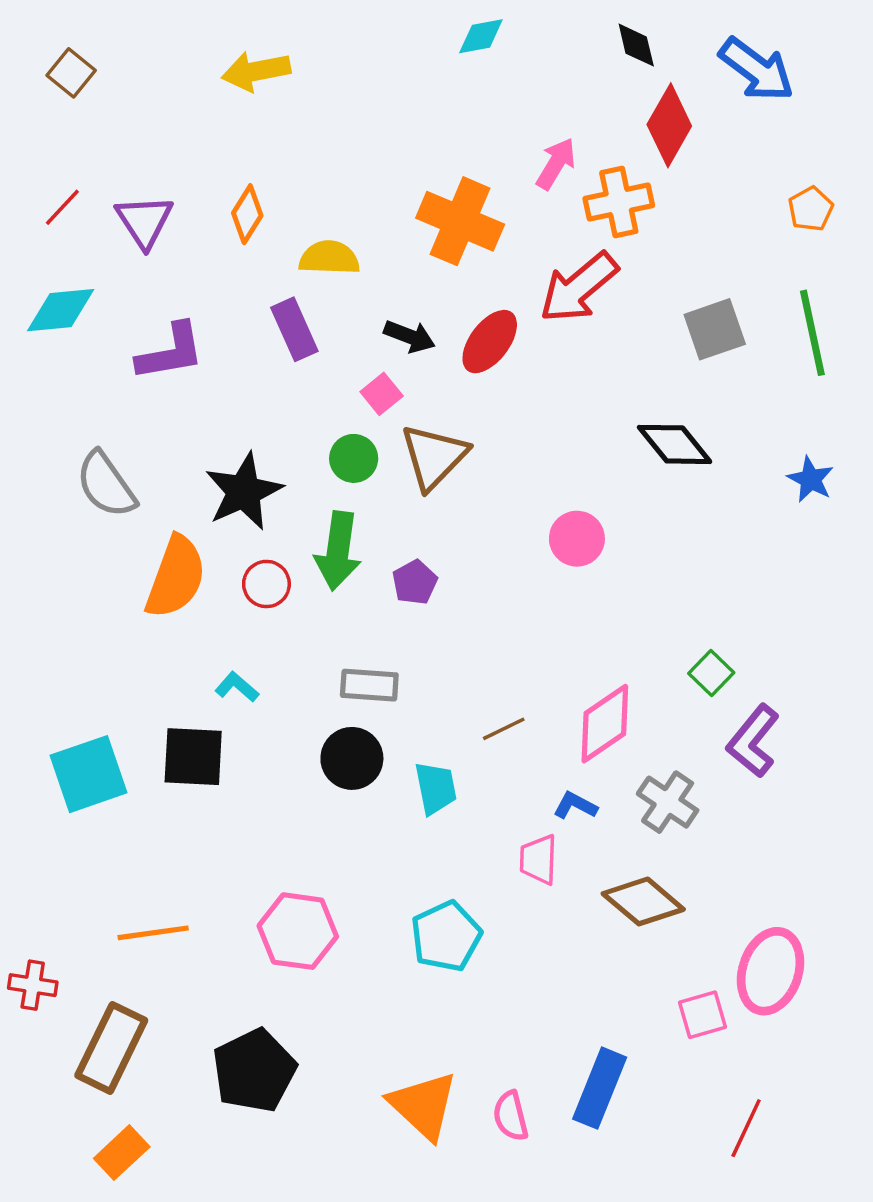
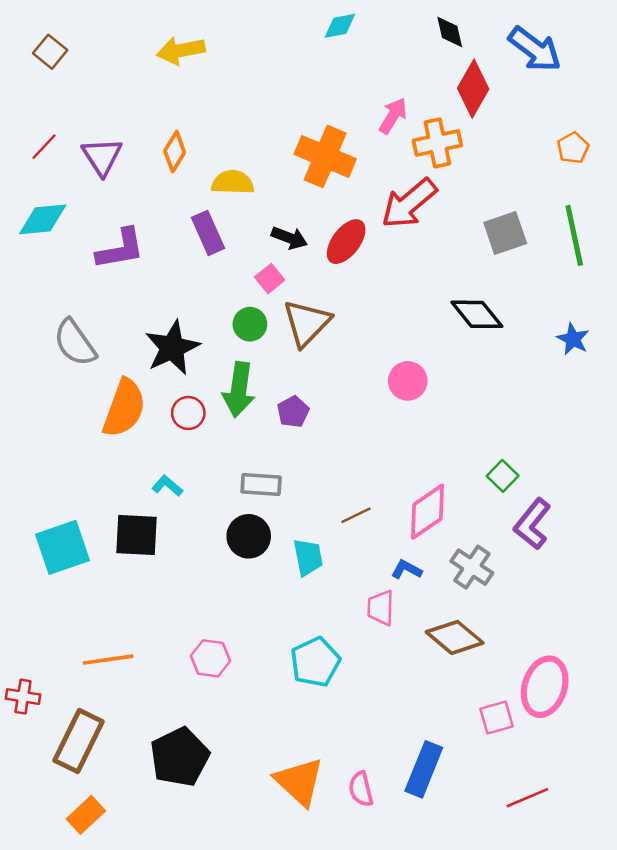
pink hexagon: (298, 931) -> (210, 658), size x0.7
red line: (746, 1128) -> (527, 798), turned 42

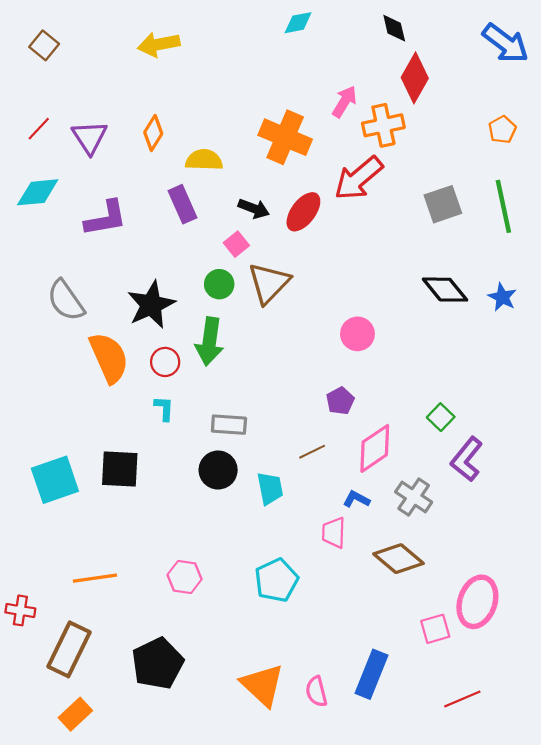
blue arrow: (535, 49) -> (506, 43), moved
black diamond: (477, 314) -> (445, 290), moved
orange semicircle: (124, 408) -> (109, 358), turned -44
purple pentagon: (293, 412) -> (340, 401), moved
cyan L-shape: (167, 486) -> (164, 408), moved, turned 52

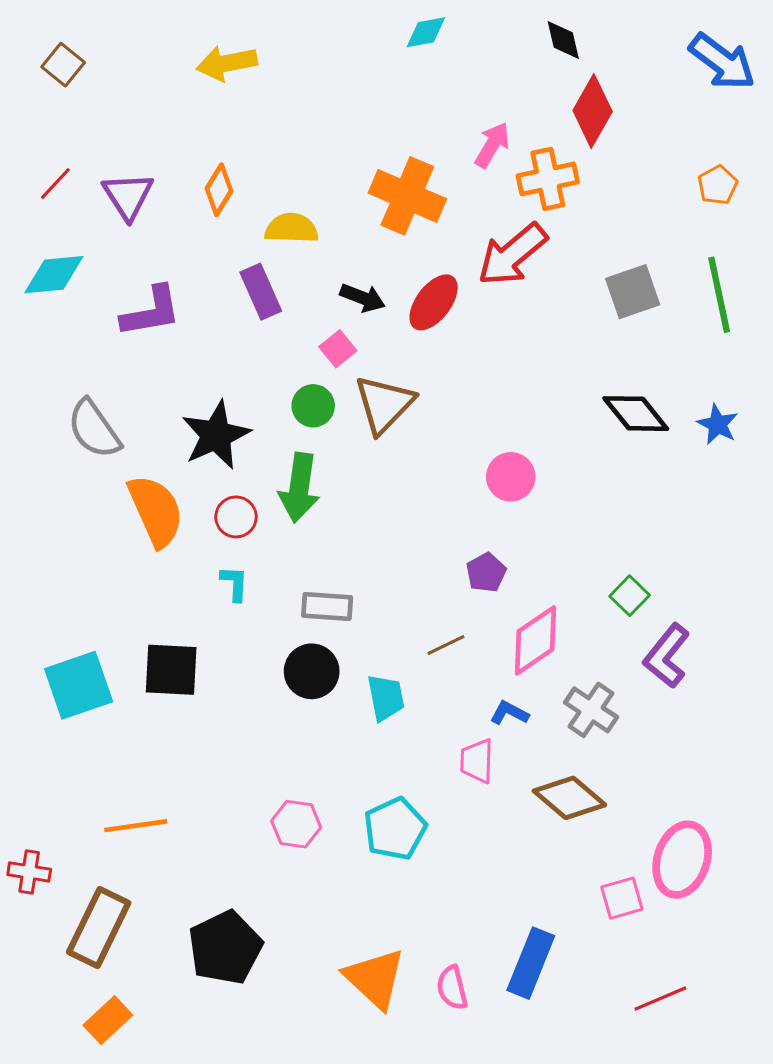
pink hexagon: (185, 577) -> (296, 824), moved

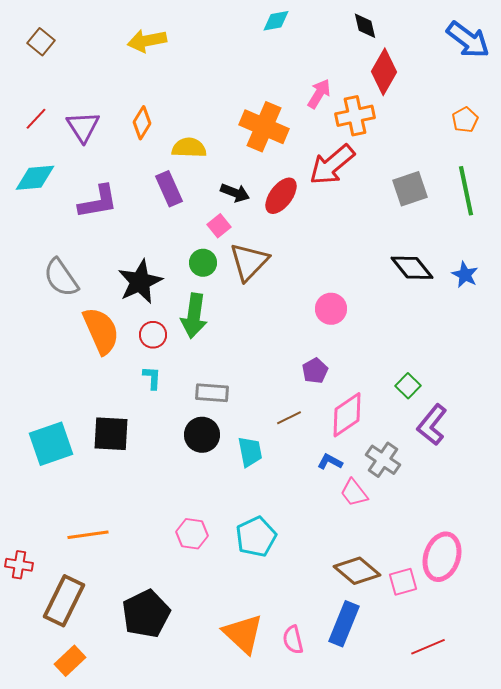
pink trapezoid: (477, 761) -> (354, 493), moved, turned -40
brown diamond: (569, 798) -> (357, 571), moved

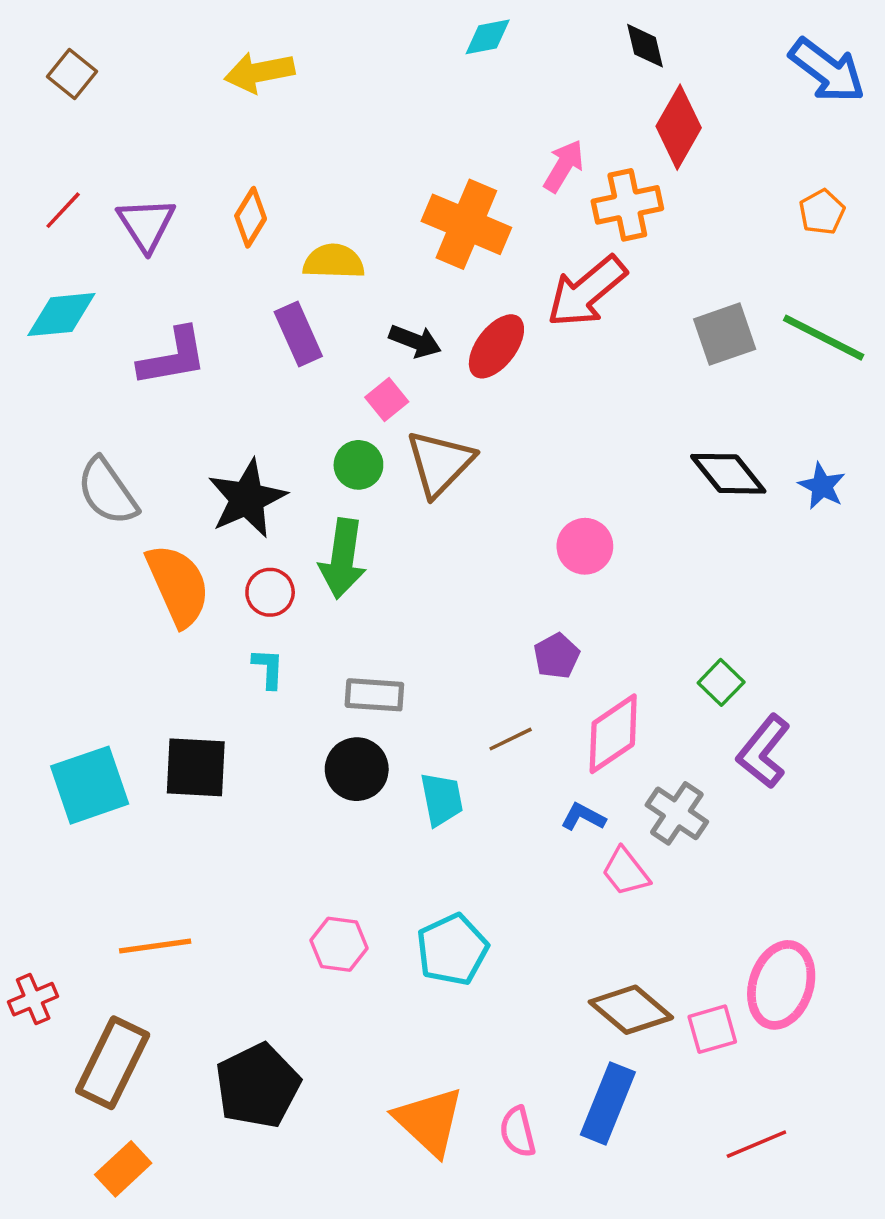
green line: (466, 191) -> (824, 338), turned -51
red cross: (19, 565) -> (33, 999), turned -32

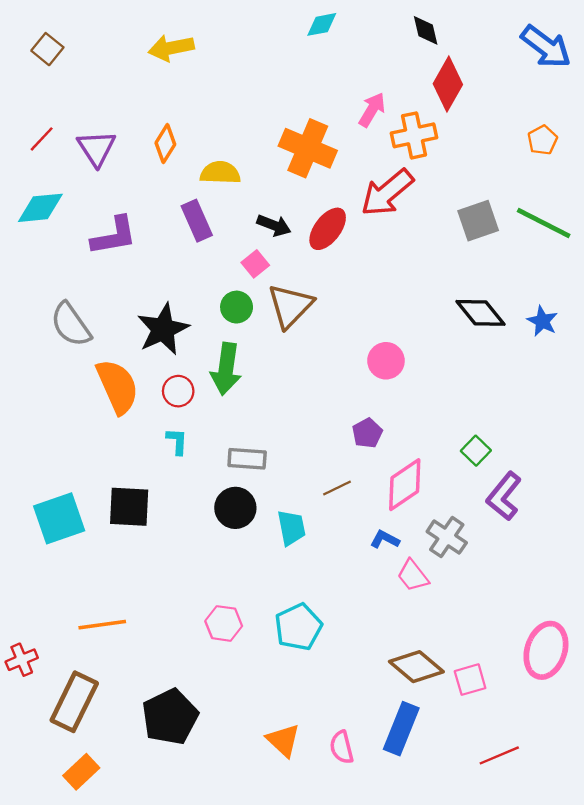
pink ellipse: (781, 985) -> (546, 650), moved
orange triangle: (429, 1121) -> (283, 740), size x0.7

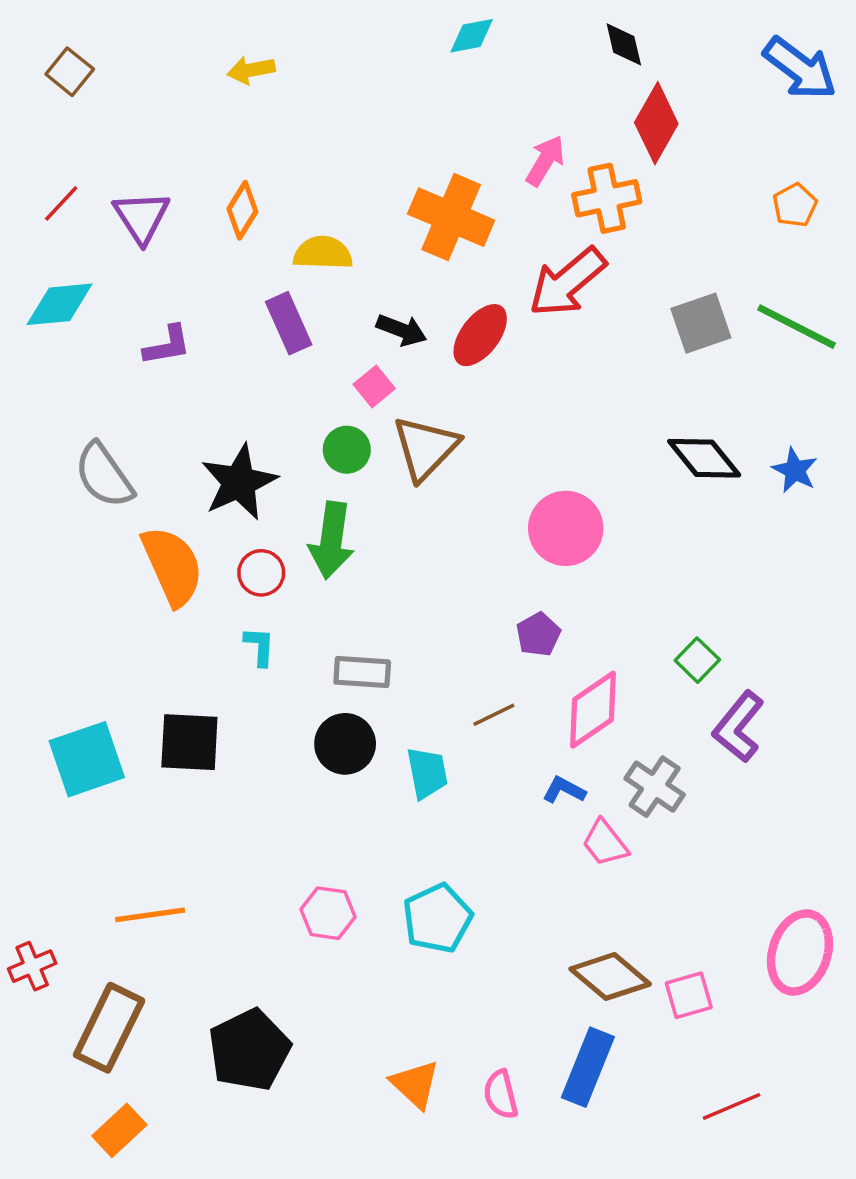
yellow arrow: (171, 48) -> (251, 70), size x0.7
purple L-shape: (114, 236) -> (167, 345), size x0.7
pink circle: (386, 361) -> (566, 528), size x1.4

